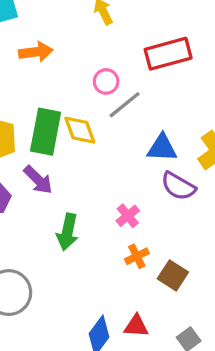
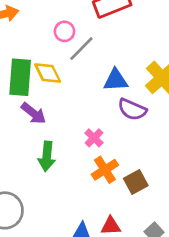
purple arrow: (38, 180) -> (34, 113), moved
orange cross: (137, 256) -> (105, 170), size x1.4
brown square: (173, 275) -> (136, 182), turned 35

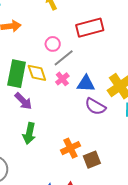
pink cross: (94, 138) -> (62, 79), moved

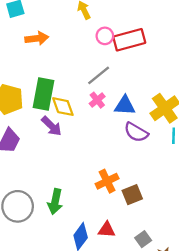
pink circle: (53, 44) -> (105, 36), moved
yellow diamond: (37, 73) -> (63, 107), moved
green arrow: (29, 133) -> (55, 202), moved

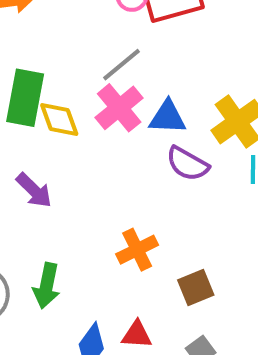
pink cross: (97, 100) -> (119, 108), size x1.6
purple arrow: (52, 126) -> (34, 190), moved
brown square: (132, 195) -> (196, 287), moved

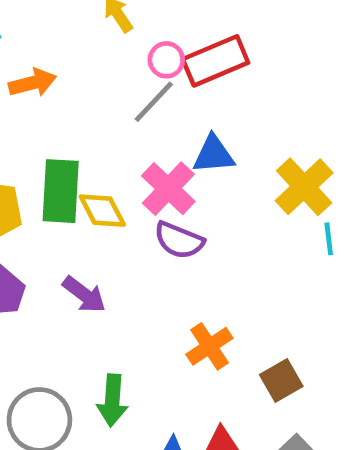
gray line: (122, 65) -> (154, 102), moved
blue triangle: (168, 117) -> (213, 154), moved
purple semicircle: (187, 164) -> (179, 240), moved

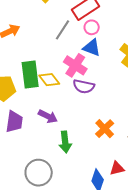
pink circle: (166, 60) -> (92, 27), moved
blue triangle: (213, 154) -> (92, 48), turned 36
green arrow: (112, 400) -> (65, 142), moved

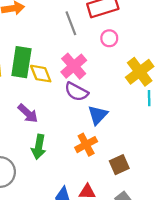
pink circle: (92, 27) -> (109, 38), moved
gray line: (63, 30) -> (71, 23), turned -70
blue triangle: (92, 48) -> (98, 115), moved, turned 36

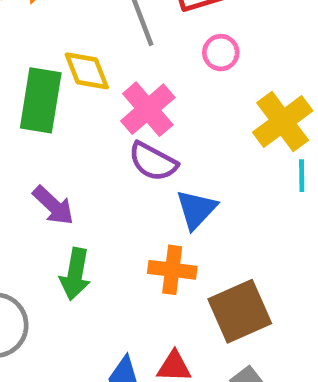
yellow diamond: (41, 74) -> (87, 71), moved
orange cross: (86, 145) -> (172, 270), turned 35
brown square: (119, 165) -> (240, 311), size x1.5

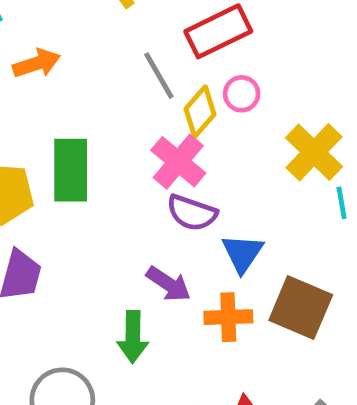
yellow diamond: (87, 71) -> (200, 112), moved, turned 72
purple arrow: (53, 205) -> (168, 284), moved
brown square: (240, 311) -> (301, 308), moved, turned -34

